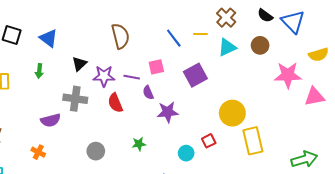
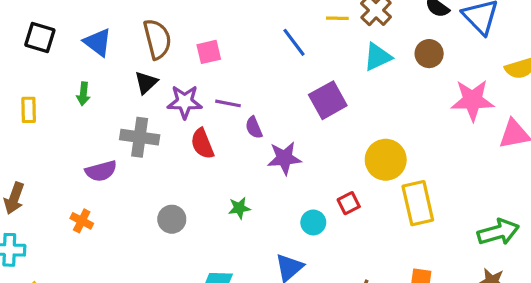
yellow line: (200, 34) -> (337, 18), moved
brown semicircle: (120, 36) -> (157, 39), moved
pink square: (156, 67) -> (209, 52), moved

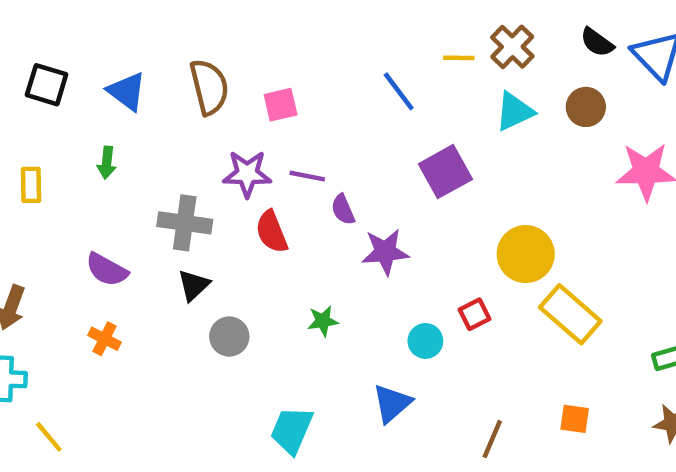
black triangle: (146, 83) -> (194, 285), moved
purple semicircle: (101, 171) -> (107, 270), moved, turned 44
yellow rectangle: (418, 203) -> (570, 314), turned -36

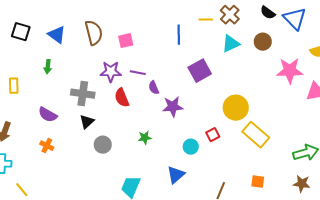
blue line: (399, 91) -> (179, 35), turned 36
yellow rectangle: (31, 185) -> (14, 86), moved

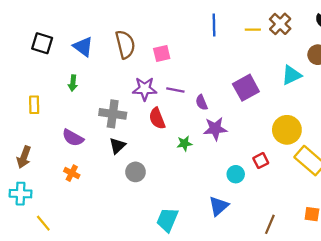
blue line: (179, 35) -> (214, 25), moved
cyan triangle: (231, 44) -> (291, 75), moved
purple semicircle: (154, 88) -> (202, 102), moved
green star: (145, 138) -> (184, 143), moved

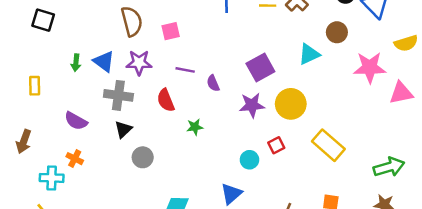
blue triangle: (83, 47) -> (104, 61), moved
purple star: (145, 89) -> (139, 63), moved
purple star: (215, 129) -> (252, 105), moved
yellow circle: (287, 130) -> (291, 104), moved
cyan cross: (20, 194) -> (52, 178), moved

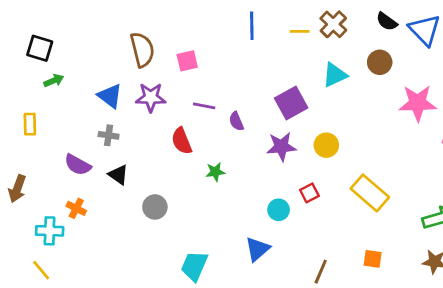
cyan triangle: (309, 54) -> (335, 75), moved
green arrow: (76, 63) -> (54, 81), moved, turned -119
gray cross: (118, 95) -> (109, 135), moved, size x0.6
yellow circle: (291, 104) -> (326, 145), size x0.7
black triangle: (123, 129) -> (118, 175), moved, turned -42

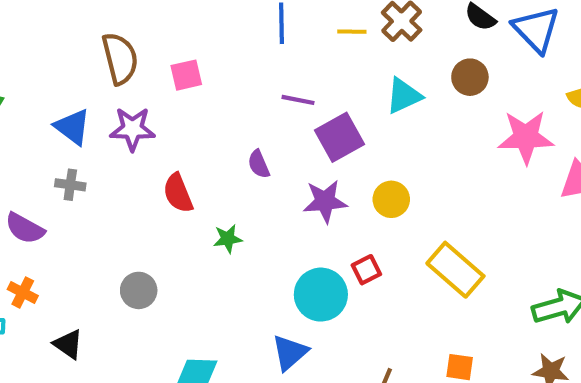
purple line: (204, 106) -> (298, 100), moved
black triangle: (118, 175) -> (68, 344), moved
cyan circle: (279, 210) -> (321, 295), size x1.6

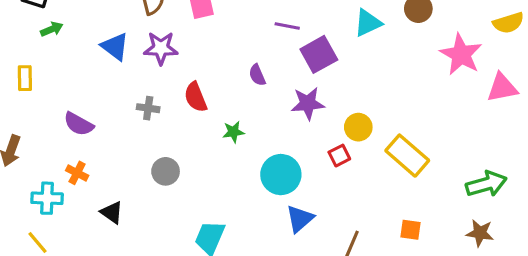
pink star: (526, 137) -> (461, 54), turned 30
gray cross: (70, 185) -> (148, 108), moved
yellow circle: (391, 199) -> (358, 127), moved
cyan circle: (321, 295) -> (281, 175), moved
blue triangle: (290, 353) -> (300, 219), moved

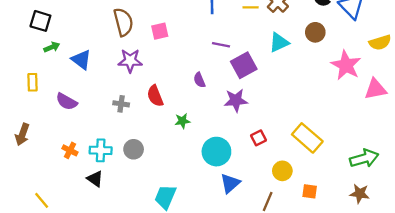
blue triangle: (115, 47) -> (81, 60), moved
purple semicircle: (79, 124) -> (67, 102), moved
yellow circle: (358, 127) -> (282, 171), moved
cyan cross: (47, 198) -> (101, 150), moved

